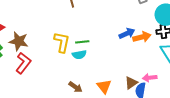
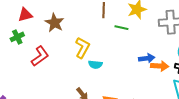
brown star: (19, 41) -> (54, 23), moved
green line: (82, 42) -> (121, 28), moved

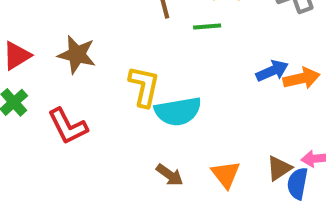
red L-shape: (40, 56) -> (68, 126), turned 115
cyan semicircle: (95, 64) -> (178, 111), size x1.6

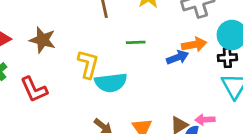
green line: (207, 27) -> (136, 42), moved
orange arrow: (301, 78) -> (194, 45), moved

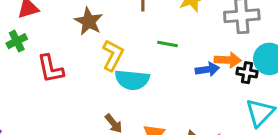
brown star: (43, 40) -> (89, 21), moved
black cross: (227, 58) -> (247, 73), moved

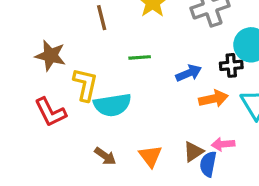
orange arrow: (228, 60) -> (213, 99), moved
red L-shape: (51, 69) -> (50, 112), moved

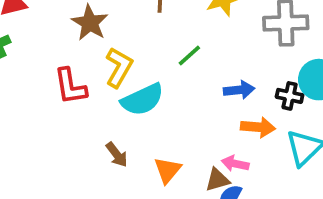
green line: (140, 57) -> (189, 56), turned -55
cyan semicircle: (112, 105) -> (142, 100), turned -33
pink arrow: (223, 144) -> (235, 164), moved

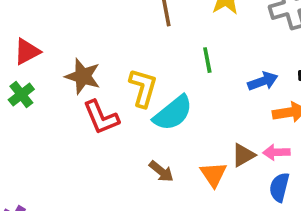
brown star: (90, 23) -> (83, 76), moved
green line: (189, 56) -> (207, 60), turned -45
brown triangle: (217, 180) -> (243, 155), moved

